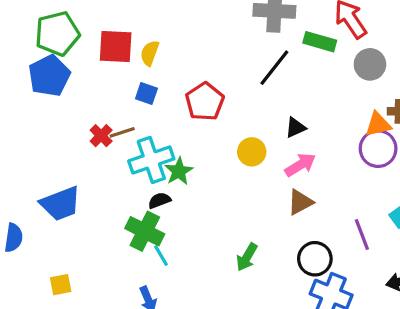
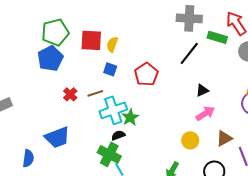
red cross: (101, 136) -> (70, 94), moved
yellow circle: (252, 152) -> (190, 140), moved
brown triangle: (300, 202) -> (224, 138), moved

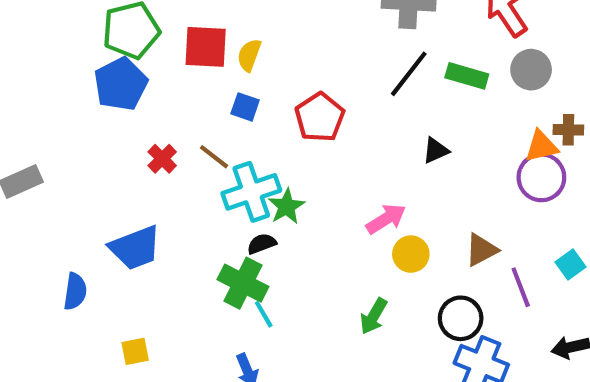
green rectangle: (217, 37) -> (467, 76), moved
brown line: (95, 93) -> (214, 157), turned 56
pink arrow: (205, 113) -> (386, 219), moved

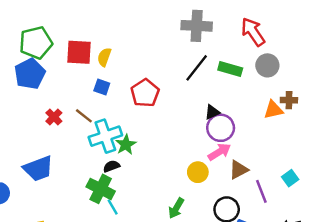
purple circle: (541, 177) -> (221, 128), moved
pink arrow: (386, 219) -> (219, 152), moved

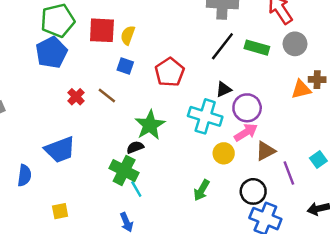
black triangle: (212, 112) -> (224, 89), moved
cyan cross: (105, 136) -> (205, 116), moved, turned 36
green star: (126, 145) -> (150, 125), size x1.4

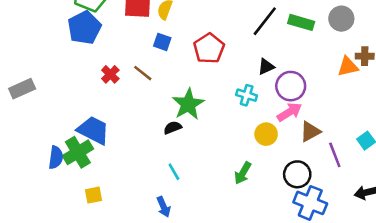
cyan cross: (205, 116) -> (247, 95), size x0.6
blue trapezoid: (60, 150) -> (93, 130), turned -132
green cross: (124, 171) -> (78, 152), moved, turned 32

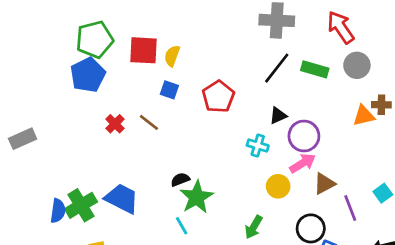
green star: (188, 104) -> (197, 197), moved
blue trapezoid: (93, 130) -> (122, 199), moved

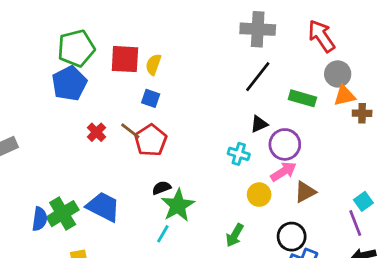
green rectangle: (315, 69) -> (302, 98), moved
red pentagon: (218, 97) -> (151, 140), moved
orange triangle: (364, 116) -> (344, 96), moved
purple line: (350, 208) -> (355, 223), moved
cyan line: (182, 226) -> (163, 234), turned 60

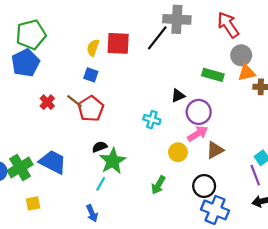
red square: (125, 59) -> (118, 43), moved
black line: (258, 77) -> (157, 38), moved
cyan cross: (239, 154) -> (152, 120), moved

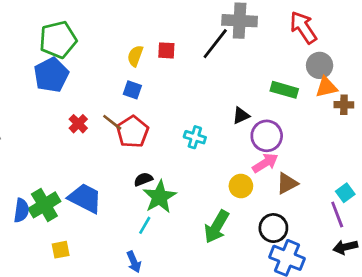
red square: (118, 43) -> (166, 50), size x0.6
cyan cross: (152, 120) -> (195, 137), moved
green arrow: (158, 185) -> (217, 227), size x1.4

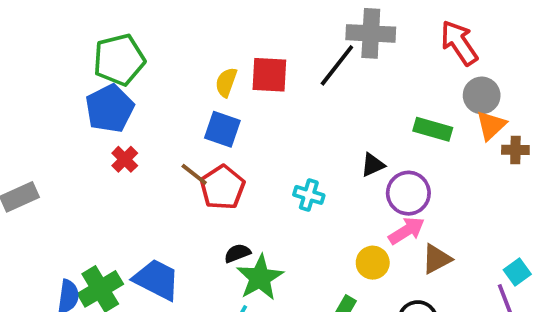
red square: (166, 50) -> (269, 75), size x1.5
orange triangle: (326, 87) -> (491, 125), turned -30
blue square: (132, 90) -> (222, 129), size x1.4
red cross: (78, 124) -> (125, 159), moved

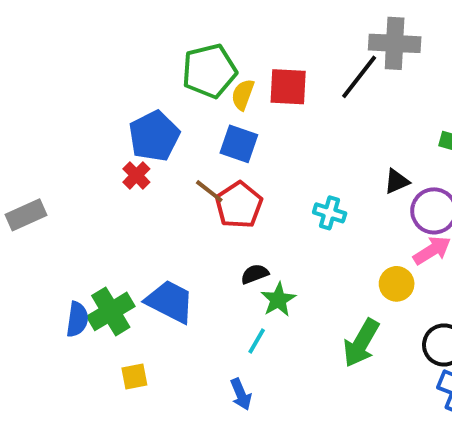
green pentagon: (119, 60) -> (209, 71), moved
blue pentagon: (110, 109) -> (154, 136), moved
green star: (260, 278) -> (278, 300), size x0.7

